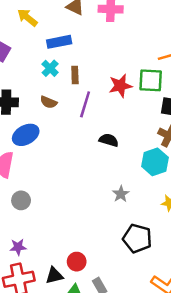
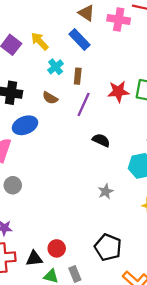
yellow arrow: (27, 17) -> (40, 41), moved
blue rectangle: (59, 42) -> (80, 39), moved, turned 50
black pentagon: (137, 238) -> (108, 247), moved

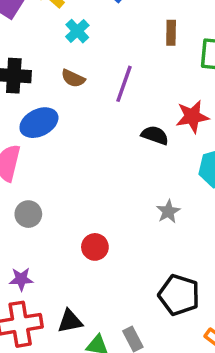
brown rectangle: (78, 76) -> (171, 33), moved
red star: (118, 92) -> (192, 117), moved
red circle: (57, 248) -> (95, 247), moved

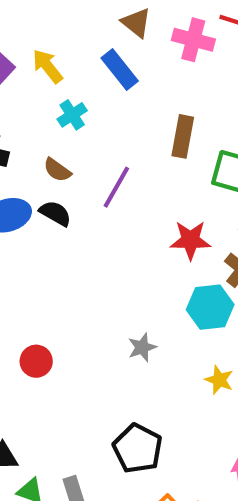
brown rectangle: (171, 33) -> (183, 136), size x1.4
black semicircle: (155, 135) -> (55, 213), moved
red circle: (95, 247) -> (36, 361), moved

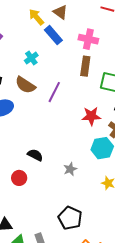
pink cross: (193, 40) -> (88, 39), moved
yellow arrow: (47, 66) -> (36, 17), moved
brown semicircle: (57, 170) -> (25, 85), size x1.5
black semicircle: (55, 213) -> (35, 155), moved

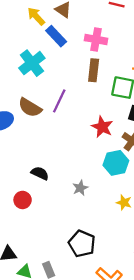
cyan cross: (31, 58) -> (32, 63), size x1.6
brown semicircle: (25, 85) -> (30, 108), moved
red star: (91, 116) -> (102, 127), turned 30

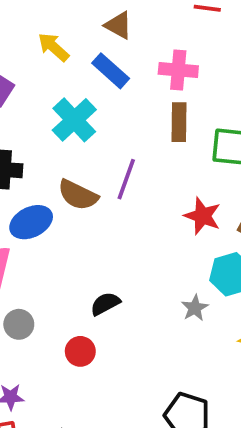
yellow arrow: (36, 16) -> (53, 47), moved
black semicircle: (40, 173) -> (105, 304), turned -48
gray star: (80, 188) -> (195, 308), moved

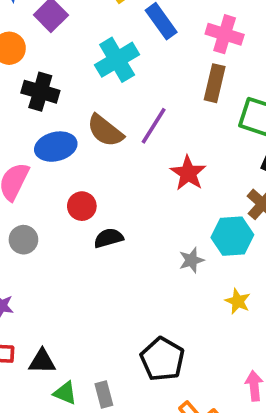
red star: (203, 216) -> (188, 173), moved
red circle: (80, 351) -> (82, 206), moved

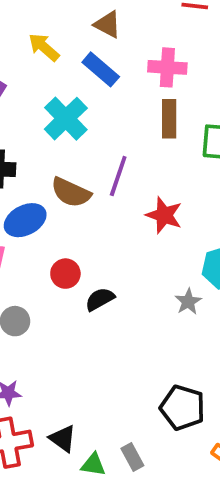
black triangle: (42, 361) -> (63, 438), turned 48

